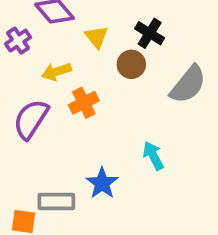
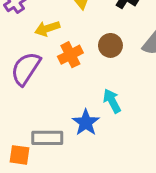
brown circle: (131, 64) -> (110, 45), moved
cyan arrow: (153, 156) -> (112, 101), moved

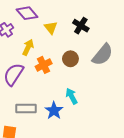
yellow arrow: (47, 28) -> (28, 47), turned 133
gray rectangle: (47, 138) -> (26, 108), moved

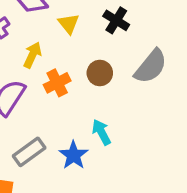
gray rectangle: (26, 108) -> (29, 152), turned -36

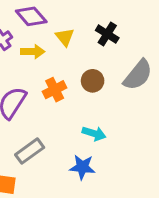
yellow arrow: (32, 55) -> (33, 52), moved, turned 65
cyan arrow: (101, 132) -> (94, 133), turned 135
blue star: (73, 155) -> (82, 167), moved, turned -30

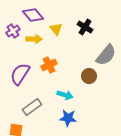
brown circle: (93, 81) -> (89, 76), moved
cyan arrow: (94, 133) -> (65, 95), moved

